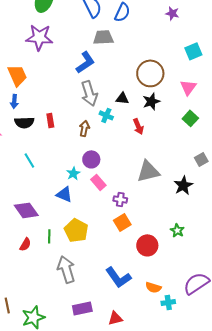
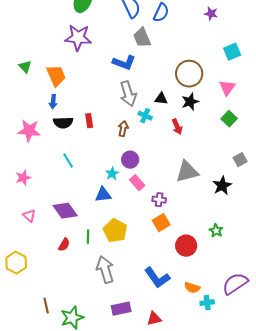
gray trapezoid: (103, 37) -> (142, 38), turned -110
blue L-shape: (85, 62) -> (124, 63), turned 55
blue triangle: (64, 194) -> (103, 195), turned -30

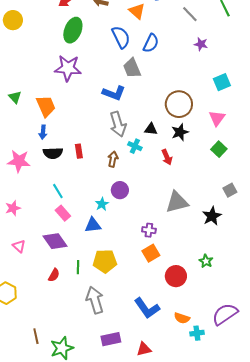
pink rectangle: (137, 183) -> (63, 213), moved
yellow pentagon: (115, 231) -> (105, 261), turned -30

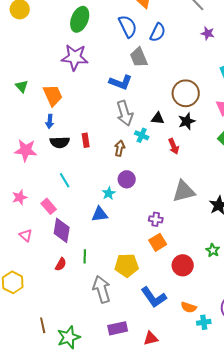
pink rectangle: (63, 213) -> (49, 206), moved
purple diamond: (55, 241) -> (62, 230), turned 45
yellow pentagon: (105, 261) -> (127, 265), moved

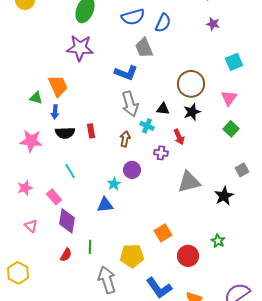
blue semicircle: (128, 26) -> (133, 17), turned 100
green triangle: (22, 86) -> (36, 98), moved, turned -32
purple cross: (156, 219) -> (161, 153), moved

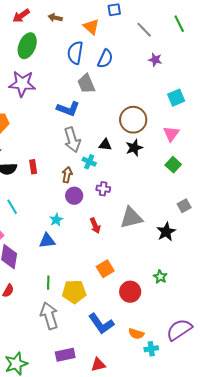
blue semicircle: (133, 17) -> (75, 53), turned 115
red arrow: (179, 137) -> (95, 226), moved
purple circle: (132, 170) -> (74, 196), moved
green line: (90, 247) -> (48, 283), moved

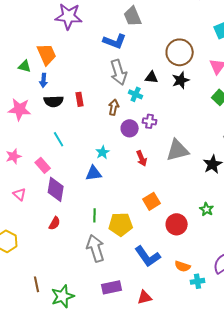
purple circle: (74, 196) -> (130, 128), moved

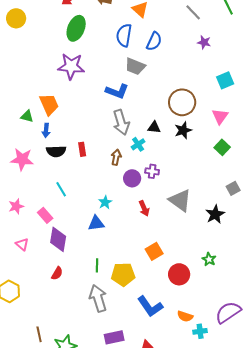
gray trapezoid: (133, 16) -> (135, 66), turned -45
cyan cross: (136, 94) -> (138, 144), turned 32
gray triangle: (178, 150) -> (180, 200), turned 50

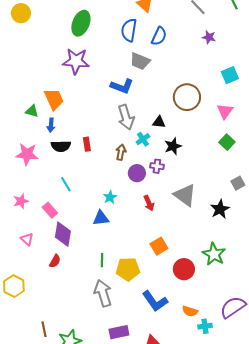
black star: (183, 130) -> (173, 146), moved
green star: (209, 259) -> (214, 254), size x1.6
red semicircle: (57, 273) -> (55, 261), moved

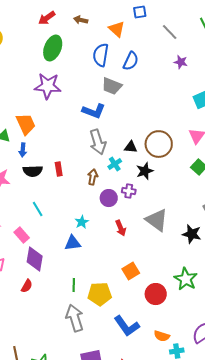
brown circle: (187, 97) -> (159, 144), moved
black star: (220, 209) -> (192, 234), turned -30

